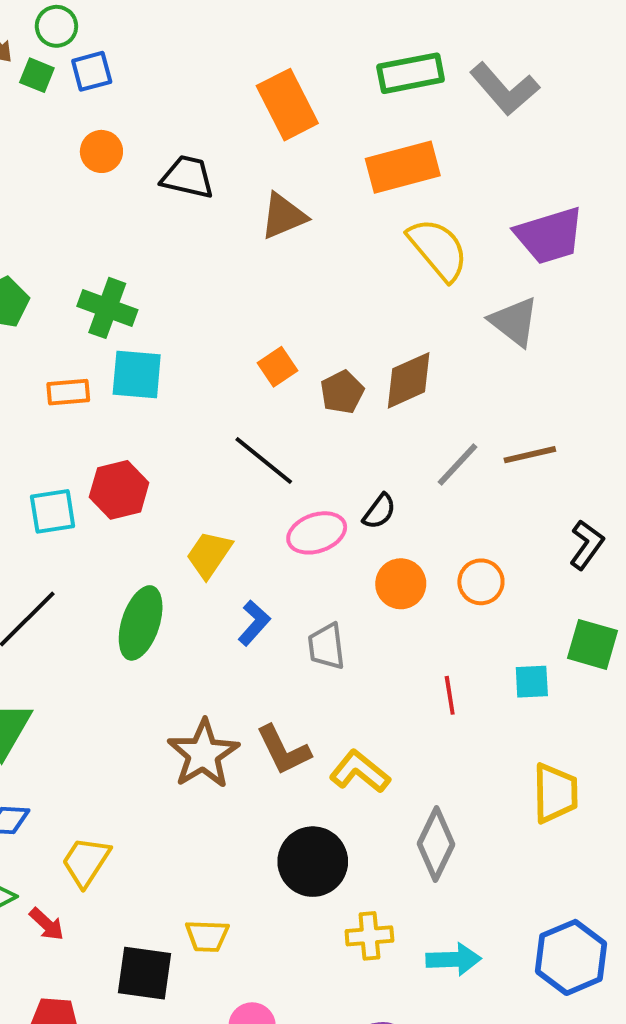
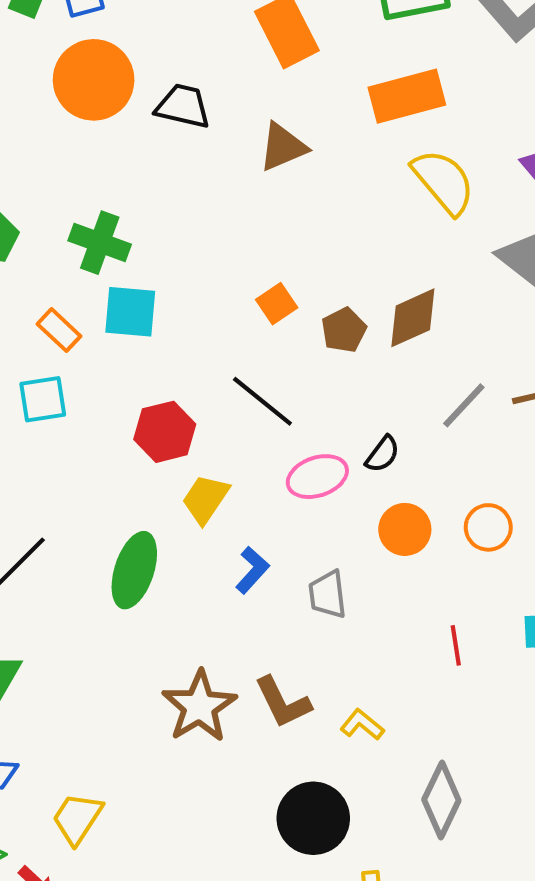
orange circle: (101, 151) -> (94, 80), size x1.8
orange rectangle: (68, 392) -> (59, 330), turned 48
red hexagon: (119, 490) -> (165, 432), moved
cyan square: (53, 511) -> (43, 399), moved
yellow L-shape: (360, 772) -> (362, 725), size x0.7

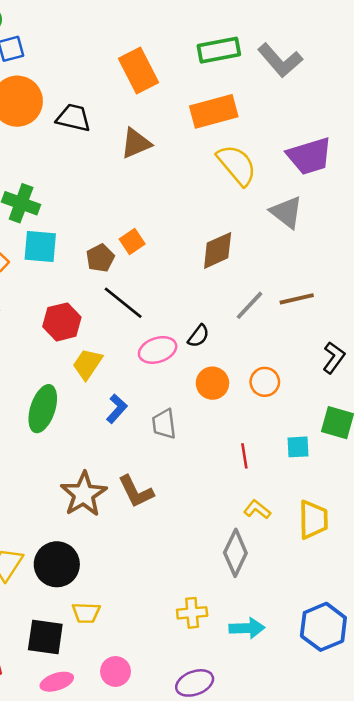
brown pentagon: (344, 330) -> (100, 258), moved
yellow L-shape: (362, 725) -> (257, 509), moved
black circle: (313, 818) -> (57, 564), moved

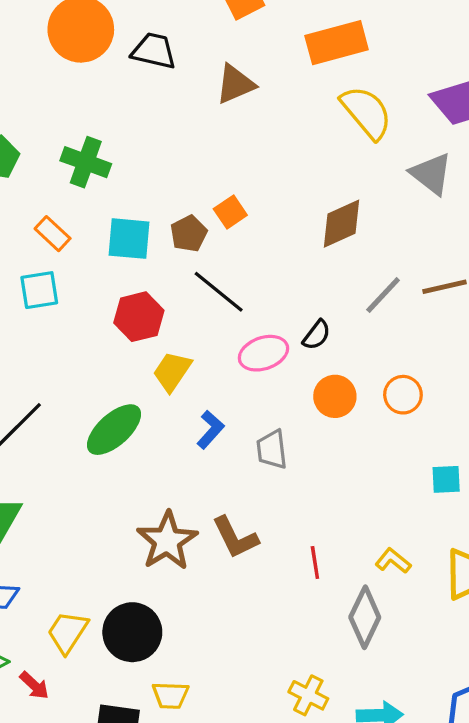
cyan square: (40, 247) -> (129, 239), moved
green ellipse: (43, 409) -> (114, 430), turned 30
red line: (244, 456) -> (315, 562), moved
yellow cross: (192, 613) -> (308, 695), turned 32

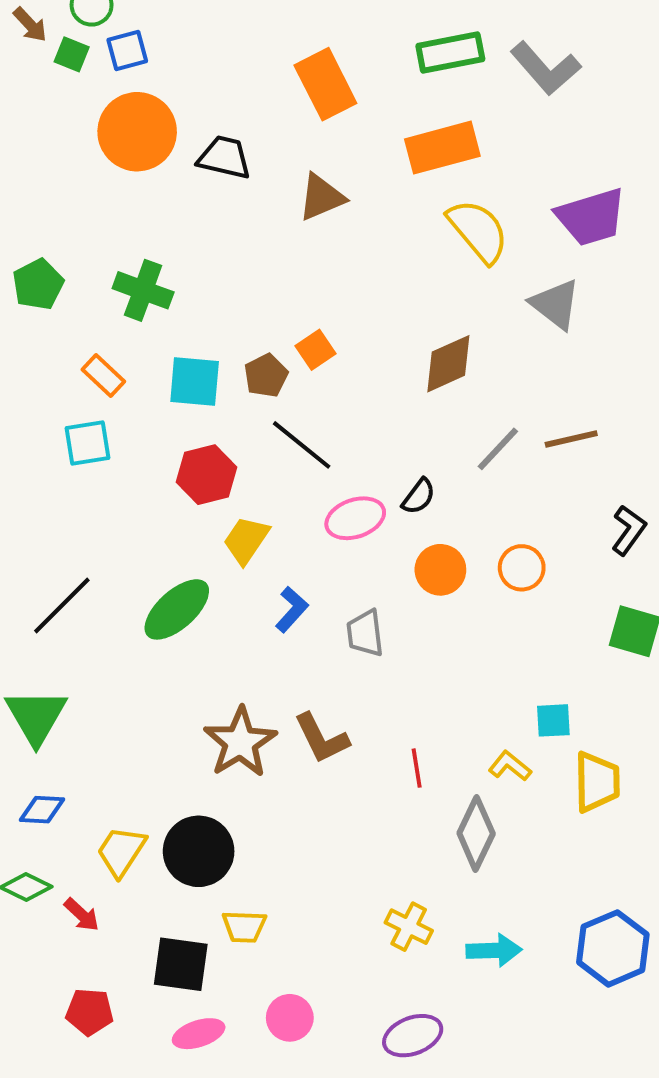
cyan square: (446, 479) -> (553, 720), moved

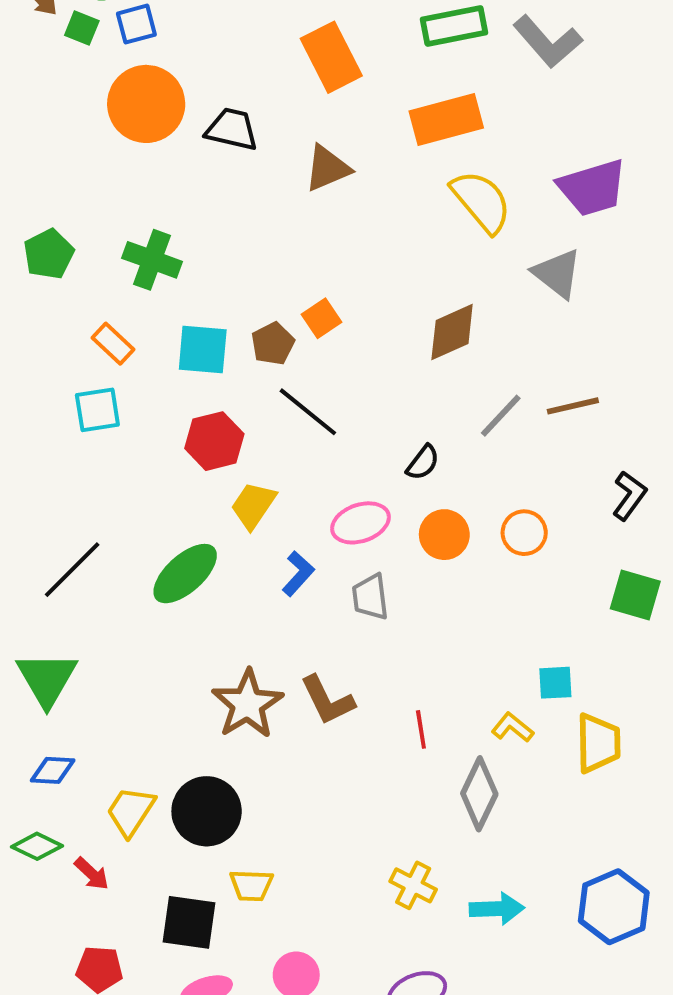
pink ellipse: (355, 518) -> (360, 523), moved

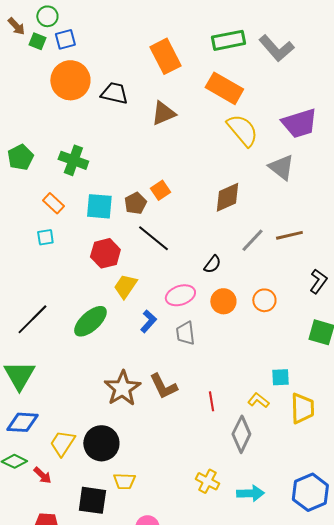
orange rectangle: (446, 120) -> (224, 88), turned 45
cyan square: (97, 410) -> (45, 237), size x0.7
blue diamond: (53, 770) -> (22, 422), size x1.4

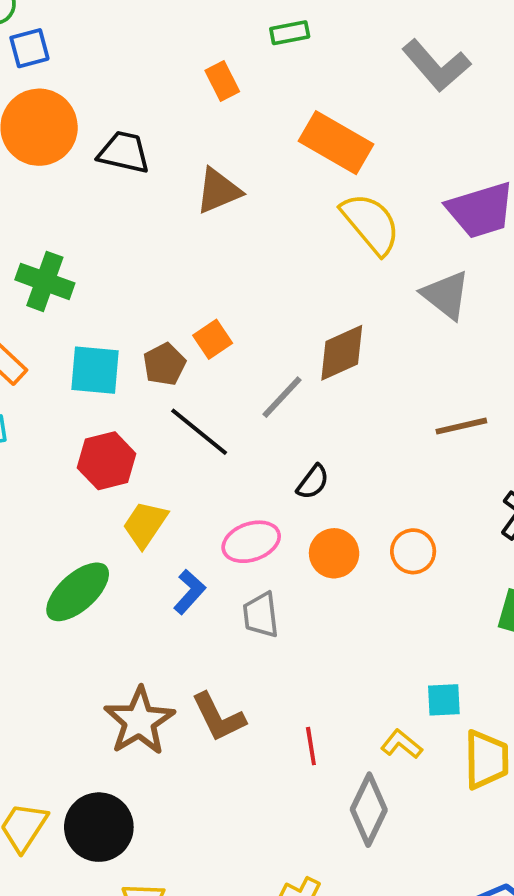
green rectangle: (228, 40) -> (290, 33), moved, size x0.6
orange rectangle: (165, 56) -> (222, 81), size x0.6
gray line: (252, 240) -> (282, 397), moved

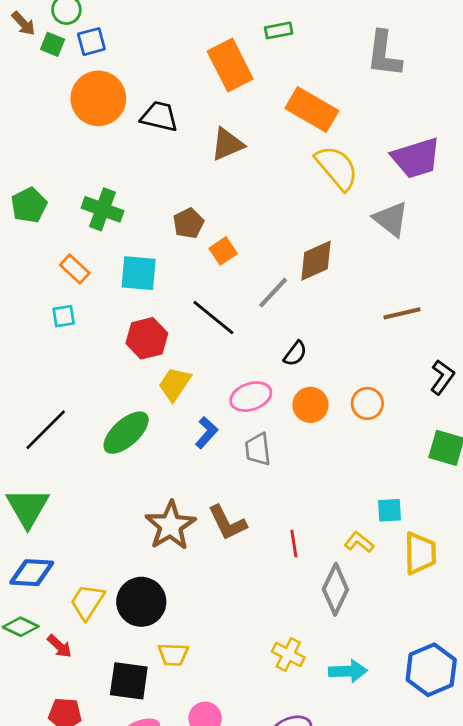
gray L-shape: (436, 66) -> (384, 54), turned 48
orange rectangle: (222, 81) -> (230, 65), size x1.8
brown pentagon: (164, 364) -> (188, 223), moved

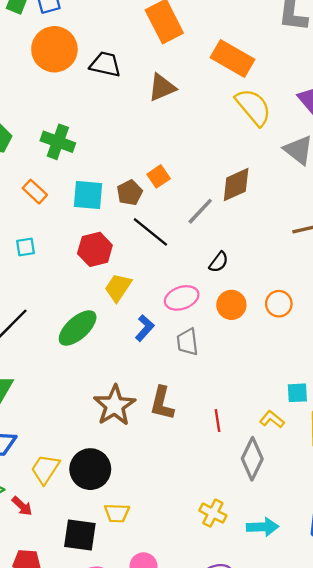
brown pentagon: (188, 223) -> (130, 193), moved
cyan square: (64, 316) -> (26, 247), moved
brown L-shape: (227, 523) -> (162, 403), turned 40

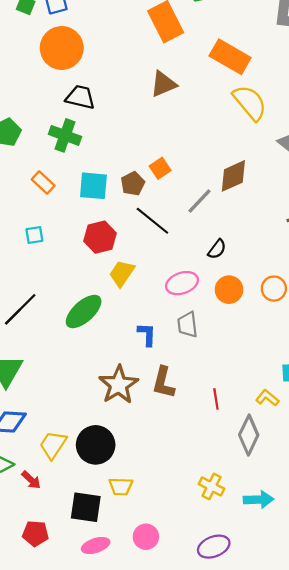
black trapezoid: (105, 64) -> (80, 97), moved
blue L-shape: (145, 328) -> (147, 334), moved, turned -40

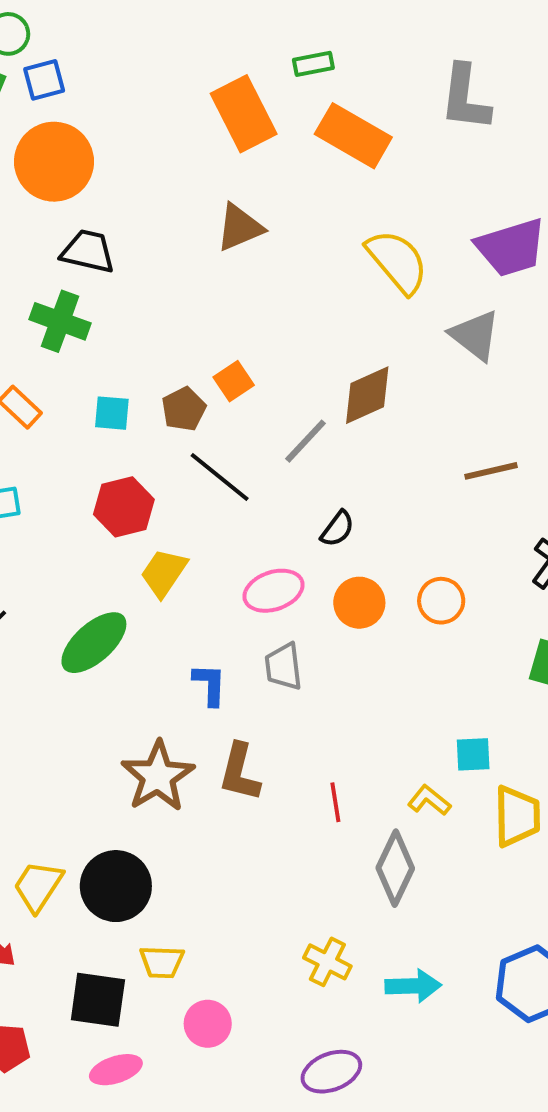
orange rectangle: (230, 57) -> (353, 136), moved
cyan square: (93, 186) -> (112, 413), size x0.7
pink circle: (146, 537) -> (208, 1024), moved

